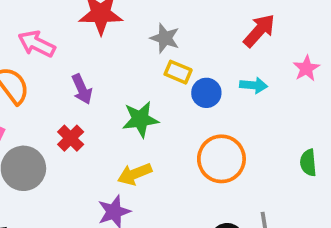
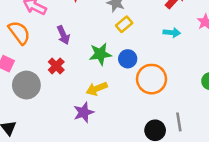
yellow rectangle: (178, 72) -> (124, 24), turned -63
blue circle: (206, 93) -> (128, 59), moved

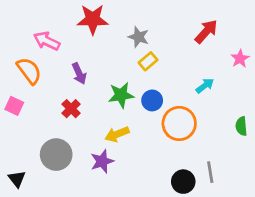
cyan arrow: (172, 33) -> (205, 86), moved, turned -42
gray circle: (26, 85) -> (56, 155), moved

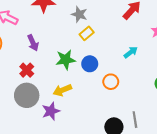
orange circle: (179, 123) -> (111, 82), size x0.6
gray circle: (56, 155) -> (27, 95), moved

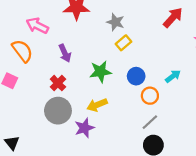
cyan arrow: (131, 52) -> (173, 76), moved
blue circle: (90, 64) -> (136, 76), moved
gray line: (135, 120) -> (150, 122), moved, turned 56

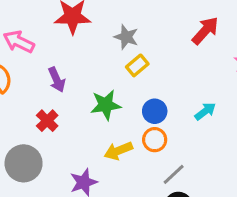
orange circle: (150, 96) -> (155, 140), moved
yellow arrow: (97, 105) -> (118, 151), moved
gray circle: (58, 111) -> (24, 163), moved

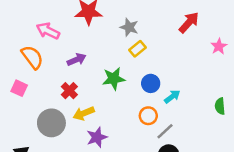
purple arrow: (57, 80) -> (77, 60), turned -90
cyan arrow: (205, 111) -> (172, 97), moved
orange circle: (155, 140) -> (148, 116), moved
yellow arrow: (118, 151) -> (84, 113), moved

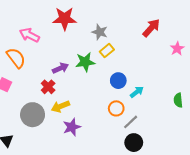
purple arrow: (77, 60) -> (60, 68), moved
green star: (114, 79) -> (85, 62), moved

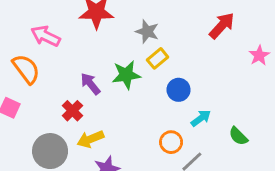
purple arrow: (60, 68) -> (90, 84), turned -105
blue circle: (118, 81) -> (179, 90), moved
green semicircle: (178, 100) -> (238, 136), moved, turned -40

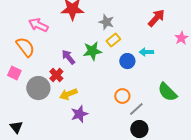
cyan arrow: (201, 118) -> (146, 52), moved, turned -144
green semicircle: (238, 136) -> (167, 92), size x1.5
gray circle: (50, 151) -> (38, 88), moved

